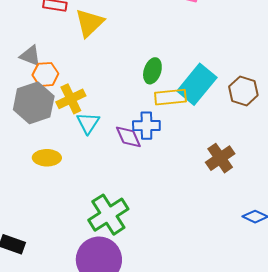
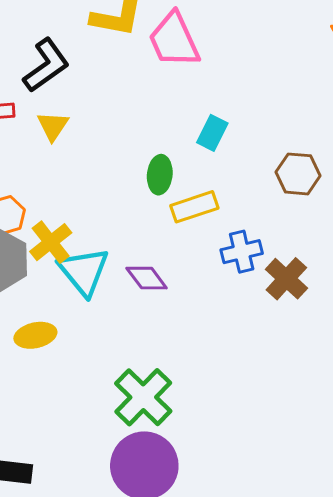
yellow triangle: (89, 23) -> (53, 126), size x0.7
cyan rectangle: (197, 84) -> (212, 133), moved, size x0.6
cyan triangle: (88, 123) -> (84, 271), size x1.5
blue cross: (146, 126) -> (242, 252), moved

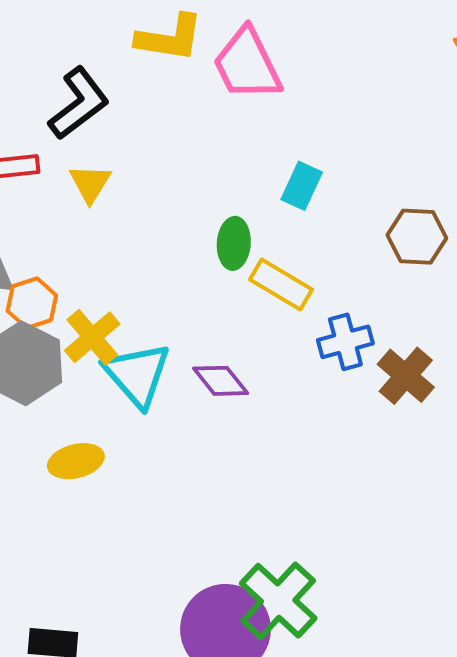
yellow rectangle: (194, 207) -> (281, 284), turned 51
green cross: (143, 397) -> (278, 601), moved

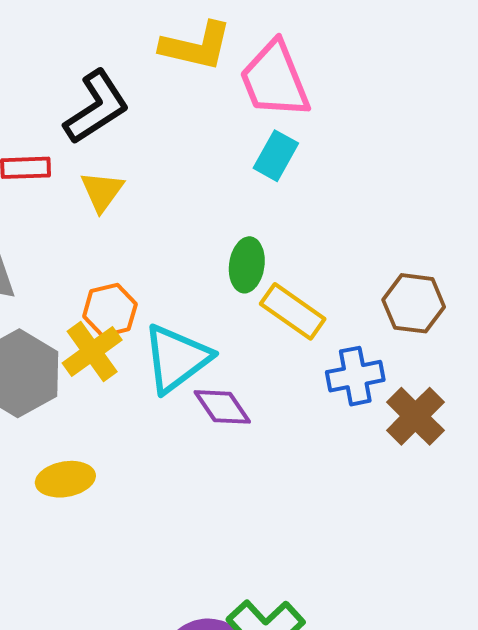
cyan rectangle: (302, 186) -> (276, 156), moved
brown hexagon: (417, 237) -> (414, 303), moved
orange hexagon: (32, 303) -> (110, 310), moved
cyan triangle: (137, 375) -> (176, 358), moved, turned 30

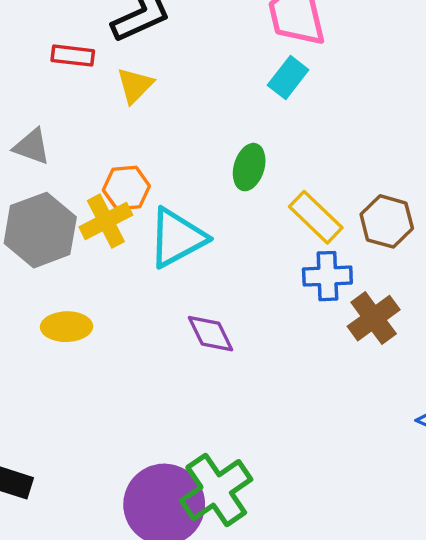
yellow rectangle: (293, 311) -> (316, 217), moved
purple diamond: (222, 407) -> (211, 334), moved

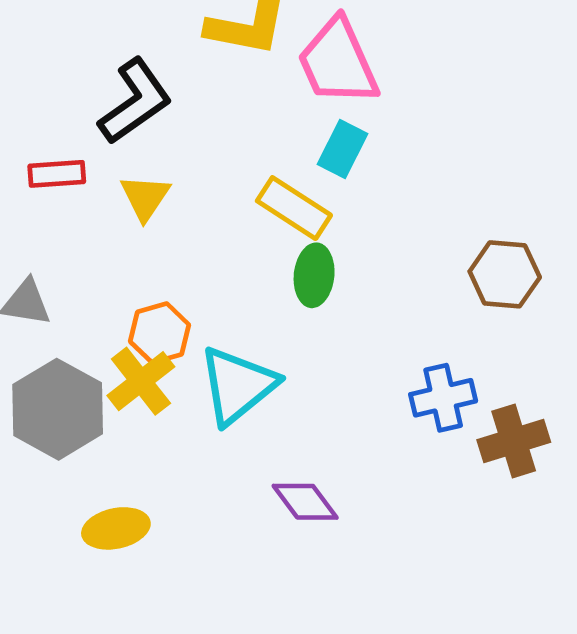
yellow rectangle: (316, 217) -> (294, 208), moved
brown hexagon: (387, 221) -> (505, 274), moved
brown cross: (374, 318) -> (514, 441), turned 30

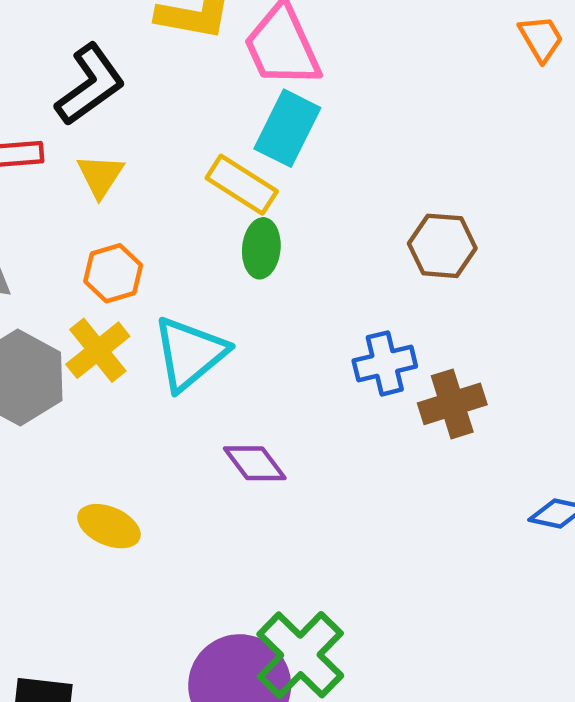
cyan rectangle: (343, 149) -> (287, 128), size x1.4
orange hexagon: (159, 333) -> (113, 273), moved
yellow ellipse: (116, 528) -> (109, 526), moved, turned 36

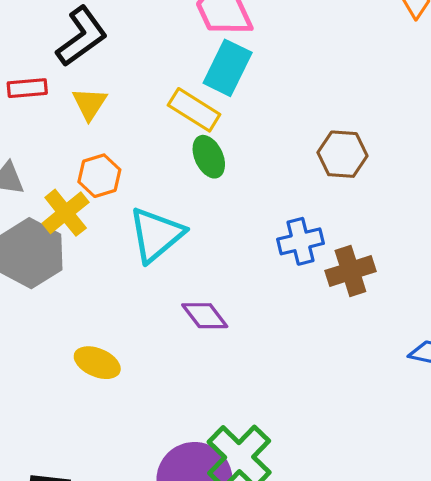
green ellipse: (261, 248) -> (209, 157), turned -30
yellow cross: (98, 350) -> (66, 213), moved

